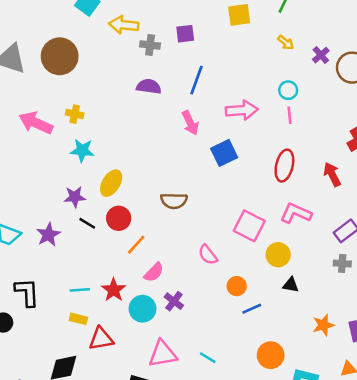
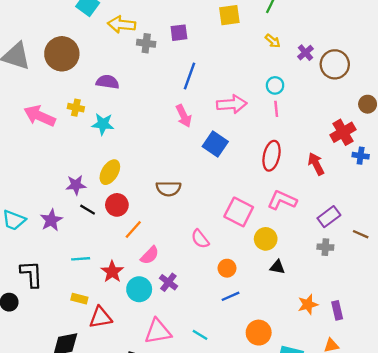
purple semicircle: (149, 86) -> (108, 82), moved
cyan star: (82, 150) -> (103, 124), moved
blue square: (224, 153) -> (215, 144), turned -30
cyan line: (80, 290) -> (81, 259), moved
blue line: (252, 309) -> (231, 296), moved

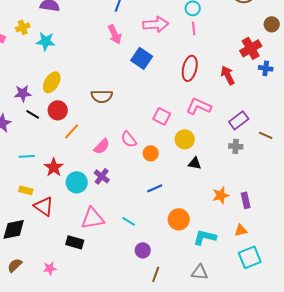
yellow cross: (76, 108) -> (23, 27), turned -32
pink square: (239, 212) -> (162, 116), size x0.7
pink semicircle: (150, 255) -> (102, 146), moved
orange circle: (227, 268) -> (151, 153), moved
red triangle: (100, 317) -> (44, 206), turned 45

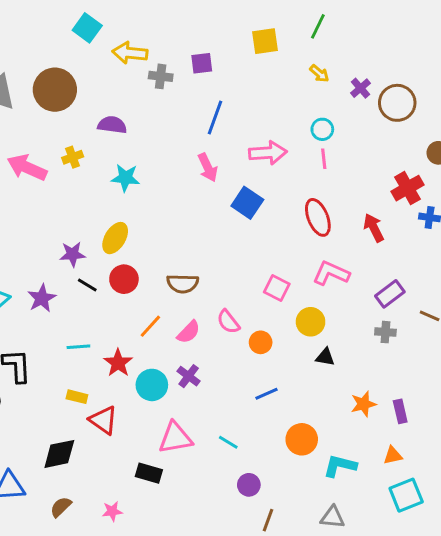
cyan star: (46, 41) -> (125, 178), moved
red ellipse: (190, 68) -> (318, 217), turned -35
brown semicircle: (102, 96) -> (183, 284), moved
orange line: (72, 131) -> (150, 326), moved

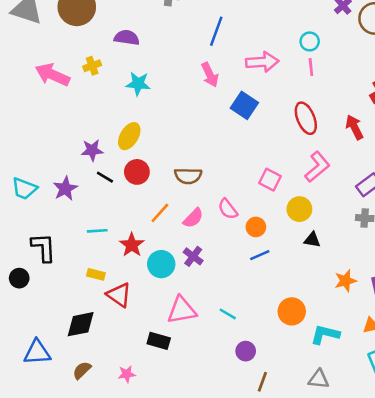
pink L-shape: (331, 273) -> (317, 167), turned 116
blue line: (266, 394) -> (260, 255), moved

